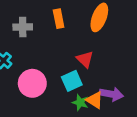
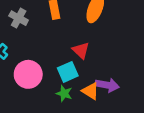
gray cross: (23, 27) -> (19, 18), turned 30
green star: (80, 102) -> (64, 94), moved

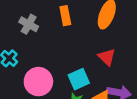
red triangle: (81, 50) -> (107, 57), moved

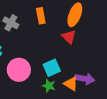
red triangle: (107, 57) -> (69, 37), moved

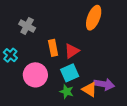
orange rectangle: (41, 16) -> (53, 48), moved
red triangle: (69, 37) -> (72, 51), moved, turned 42

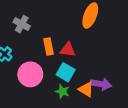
red triangle: (72, 51) -> (68, 50), turned 42
cyan square: (70, 73) -> (66, 72), turned -36

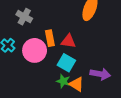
pink circle: (30, 74) -> (35, 50), moved
orange triangle: (86, 89) -> (77, 84), moved

